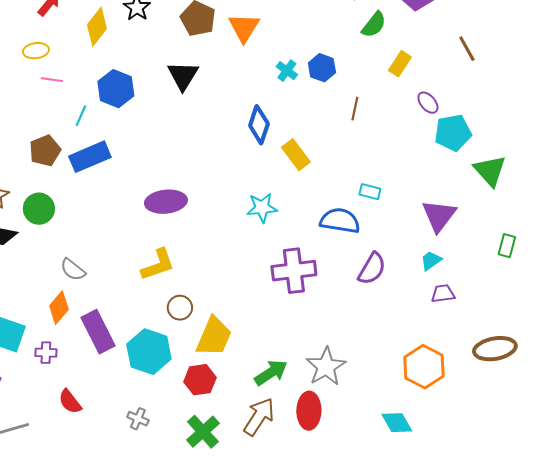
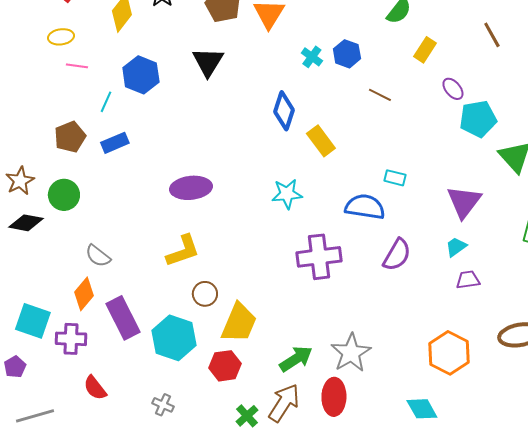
brown line: (355, 109) -> (380, 95), turned -75
blue rectangle: (90, 157) -> (115, 143), size x0.7
purple cross: (46, 353) -> (71, 339), size x1.4
green cross: (203, 432) -> (247, 416), moved, size x0.7

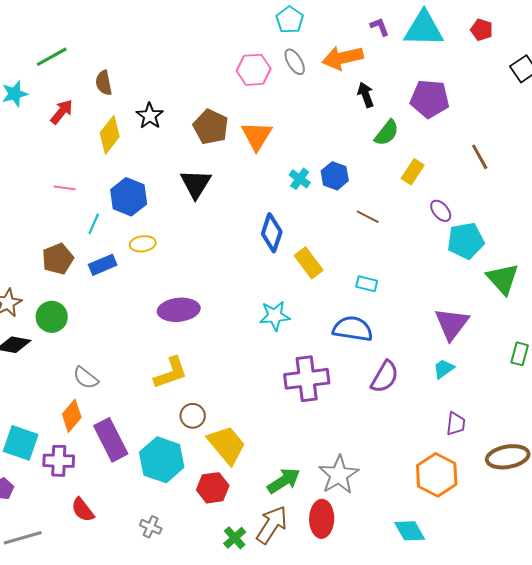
yellow ellipse: (61, 37) -> (143, 244), moved
cyan rectangle: (395, 178) -> (367, 284), moved
purple trapezoid: (468, 280) -> (456, 424), moved, turned 105
yellow trapezoid: (239, 323) -> (227, 445), turned -63

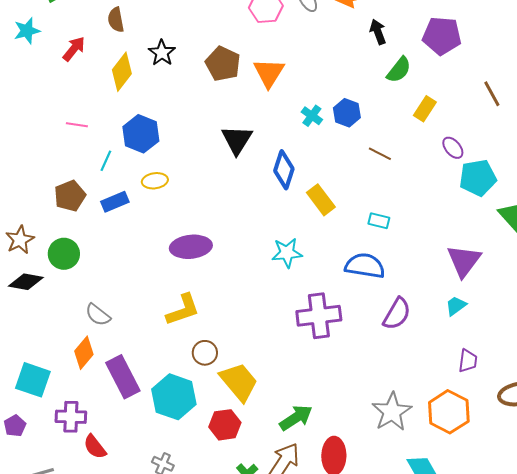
black triangle: (196, 184) -> (237, 140), moved
purple cross: (59, 461) -> (71, 417), moved
gray star: (339, 475) -> (392, 412), moved

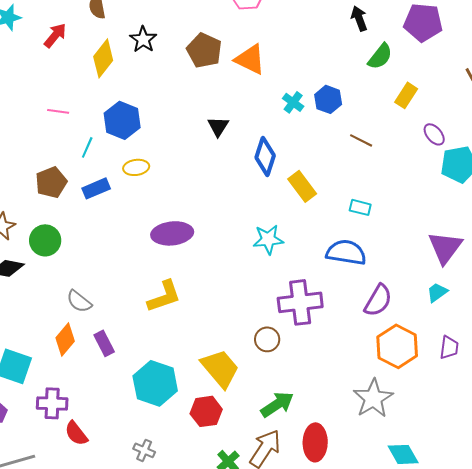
orange triangle: (269, 73) -> (250, 59), turned -36
black triangle: (237, 140) -> (218, 126), size x0.7
brown circle: (205, 353) -> (267, 339), moved
purple rectangle: (123, 377) -> (104, 343), moved, size x0.6
orange hexagon: (449, 412) -> (397, 346), moved

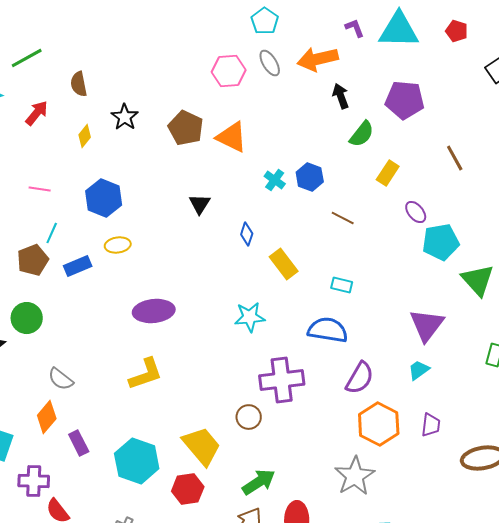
yellow diamond: (103, 58) -> (85, 136), size x0.6
cyan line: (87, 147) -> (52, 233), moved
blue diamond: (265, 156) -> (247, 234), size x0.6
purple rectangle: (104, 343) -> (79, 443), moved

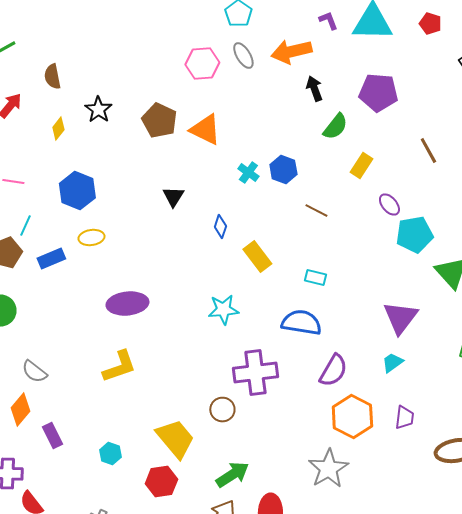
cyan hexagon: (137, 461) -> (110, 454), size x0.5

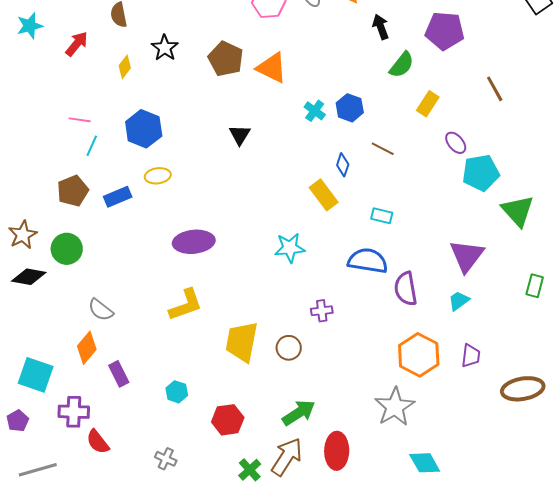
cyan line: (25, 226) -> (92, 146), moved
blue diamond: (220, 227) -> (343, 165), moved
purple semicircle: (333, 371) -> (406, 289), moved, turned 140
purple cross: (255, 373) -> (322, 311), size x0.5
yellow trapezoid: (175, 439) -> (242, 342), moved, turned -129

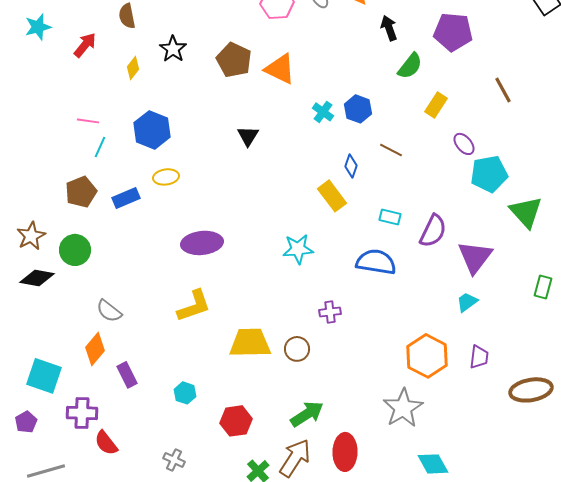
purple semicircle: (406, 289) -> (433, 231), moved, turned -144
yellow trapezoid: (242, 342) -> (250, 343), turned 78

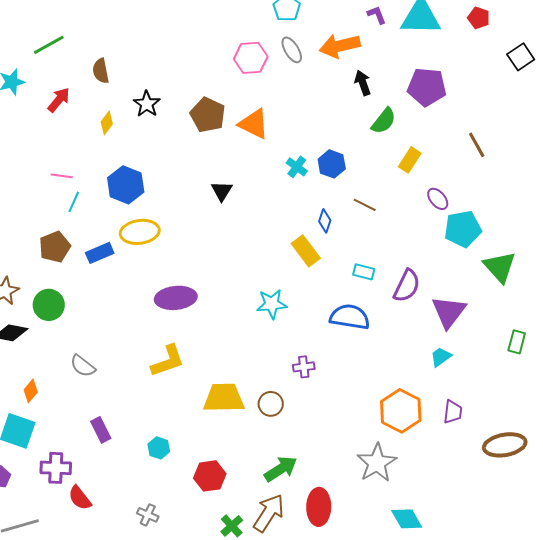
yellow ellipse: (166, 177) -> (140, 232), size x1.5
orange diamond: (95, 349) -> (31, 391), moved, size x0.7

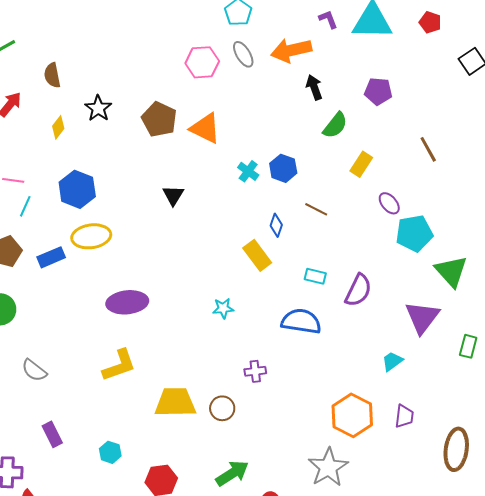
purple pentagon: (427, 87) -> (378, 91), size x0.7
cyan star: (272, 304) -> (223, 308), size x0.7
purple triangle: (449, 312) -> (422, 317), moved
brown ellipse: (505, 445) -> (456, 449), turned -72

